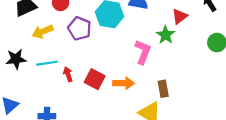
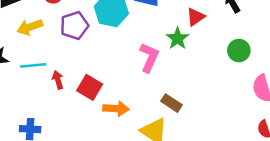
purple pentagon: (79, 28) -> (74, 26), turned 30
orange arrow: (124, 83) -> (116, 109), moved
brown rectangle: (163, 89) -> (172, 103), turned -49

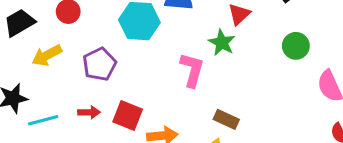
purple pentagon: (74, 26) -> (99, 64), moved
cyan line: (33, 65) -> (43, 120), moved
red arrow: (58, 80) -> (89, 112), turned 114

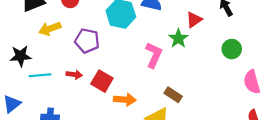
purple pentagon: (99, 64) -> (87, 41), turned 30

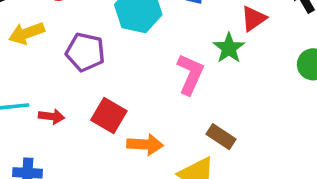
red arrow: (74, 75) -> (52, 116), moved

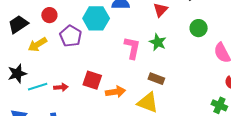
green star: (229, 48) -> (158, 42), moved
purple pentagon: (85, 52) -> (71, 36), moved, turned 30

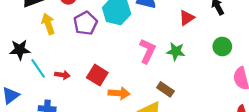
green star: (158, 42) -> (176, 51), turned -30
yellow arrow: (37, 44) -> (48, 24), turned 90
cyan line: (38, 87) -> (38, 68), turned 60

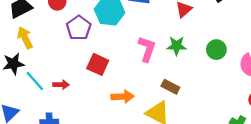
yellow arrow: (48, 24) -> (25, 38), moved
green circle: (222, 47) -> (216, 50), moved
red square: (97, 75) -> (98, 64), moved

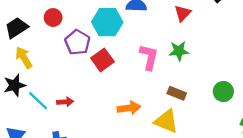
green circle: (216, 50) -> (223, 92), moved
red square: (98, 64) -> (102, 60), moved, turned 35

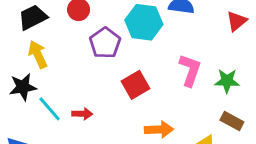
green star: (179, 51) -> (227, 81), moved
red square: (102, 60) -> (136, 85), moved
brown rectangle: (177, 93) -> (232, 121), moved

